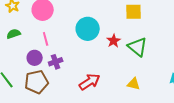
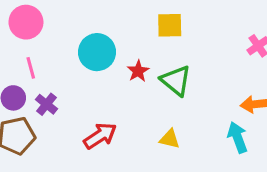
purple cross: (56, 62) -> (46, 104), turned -32

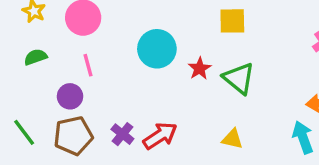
purple cross: (46, 104) -> (122, 134), moved

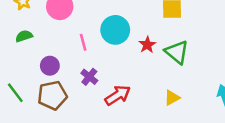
pink line: (88, 65) -> (83, 42), moved
purple cross: (122, 134) -> (89, 77), moved
yellow triangle: (232, 139) -> (172, 98), turned -42

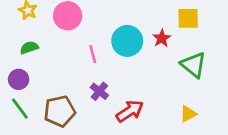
red star: (147, 45) -> (162, 38), moved
purple circle: (50, 66) -> (19, 79), moved

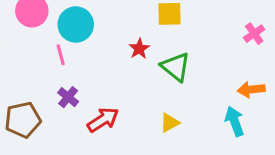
red star: (162, 38) -> (139, 49), moved
cyan circle: (127, 41) -> (76, 24), moved

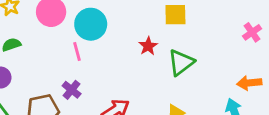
green triangle: (176, 67) -> (181, 62), turned 44
purple cross: (68, 97) -> (72, 90), moved

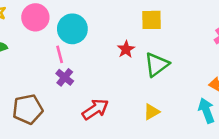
purple cross: (72, 90) -> (65, 77), moved

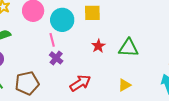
yellow square: (152, 20) -> (92, 13), moved
red star: (126, 49) -> (98, 46), moved
green triangle: (157, 65) -> (128, 48), turned 40

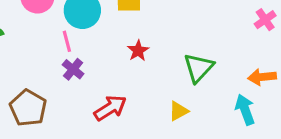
green triangle: (128, 48) -> (199, 68), moved, turned -50
brown pentagon: (27, 83) -> (28, 108), turned -30

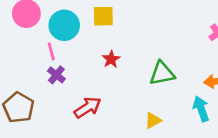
green triangle: (199, 68) -> (162, 74), turned 36
yellow triangle: (178, 111) -> (153, 121), moved

